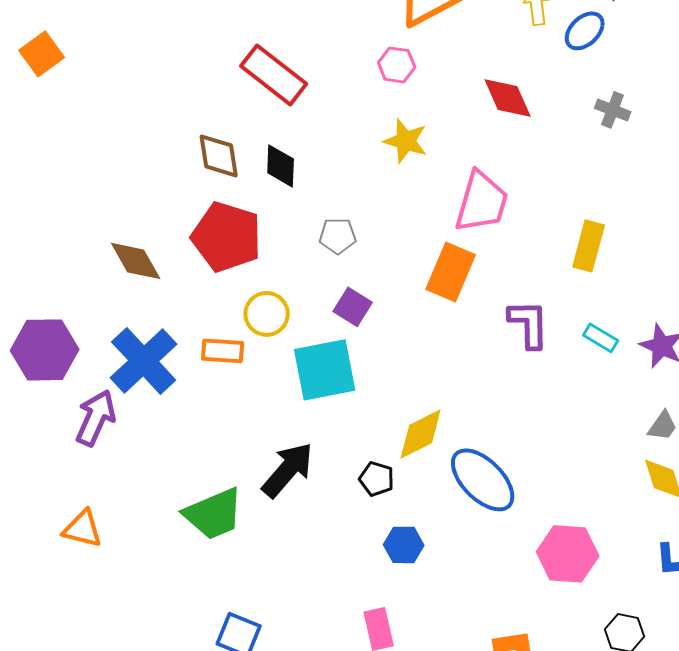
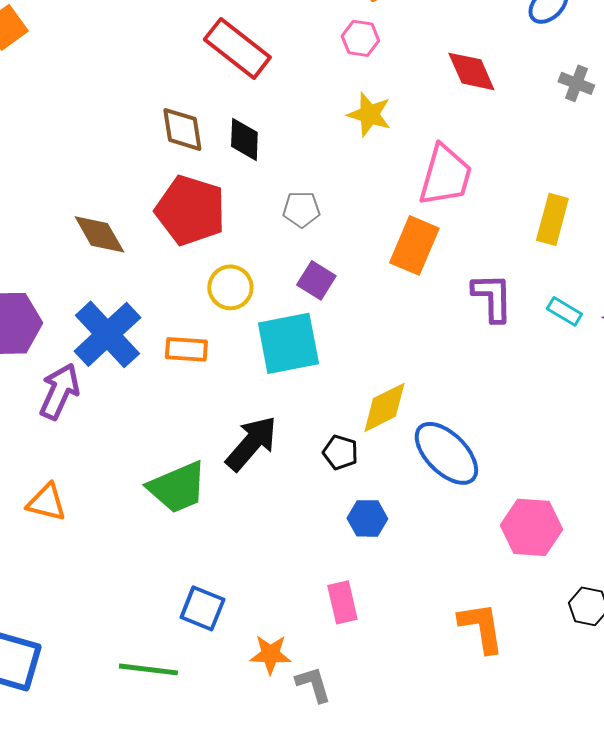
orange rectangle: (223, 351) -> (186, 349), moved

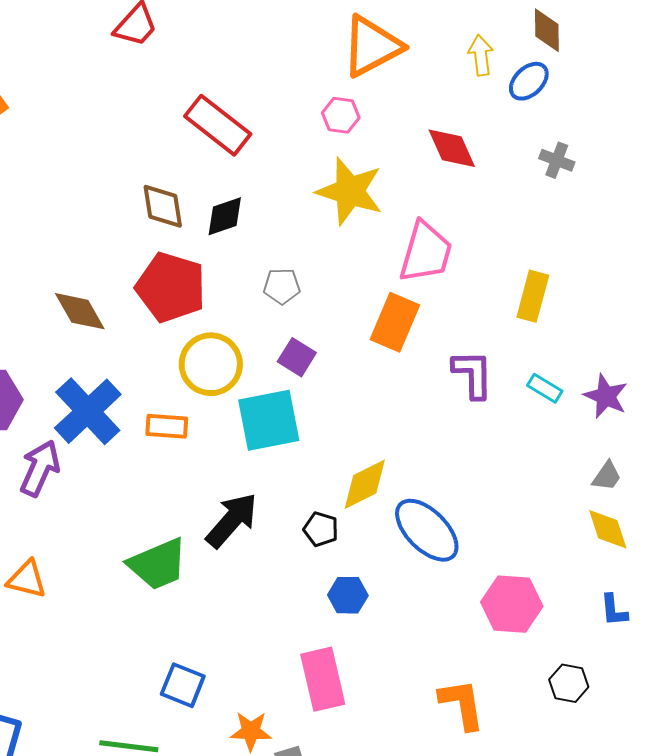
yellow star: (369, 114) -> (350, 191), size x1.5
black diamond: (244, 139) -> (225, 216), turned 69
yellow circle: (230, 287) -> (211, 364), size x1.4
pink rectangle: (342, 602) -> (323, 679), size x1.5

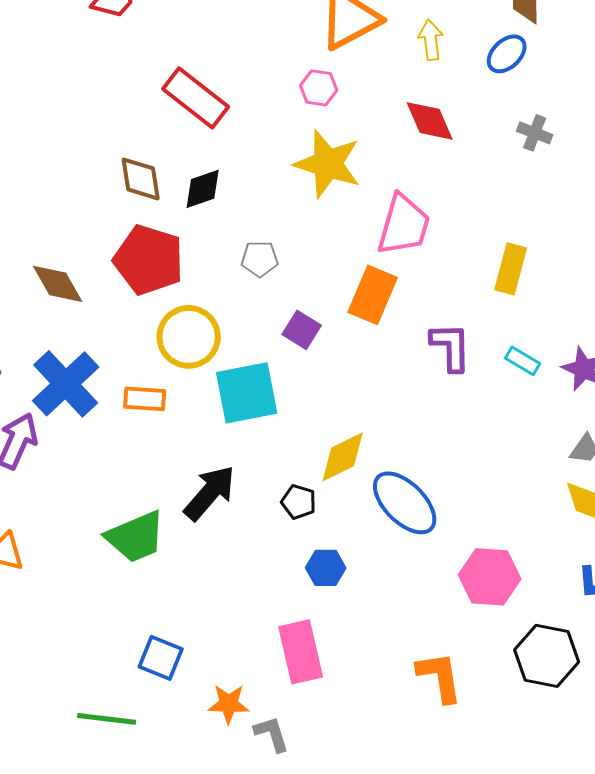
yellow arrow: (481, 55) -> (431, 40), moved
purple square: (297, 357) -> (302, 330), moved
black hexagon: (569, 683) -> (547, 656), size x1.6

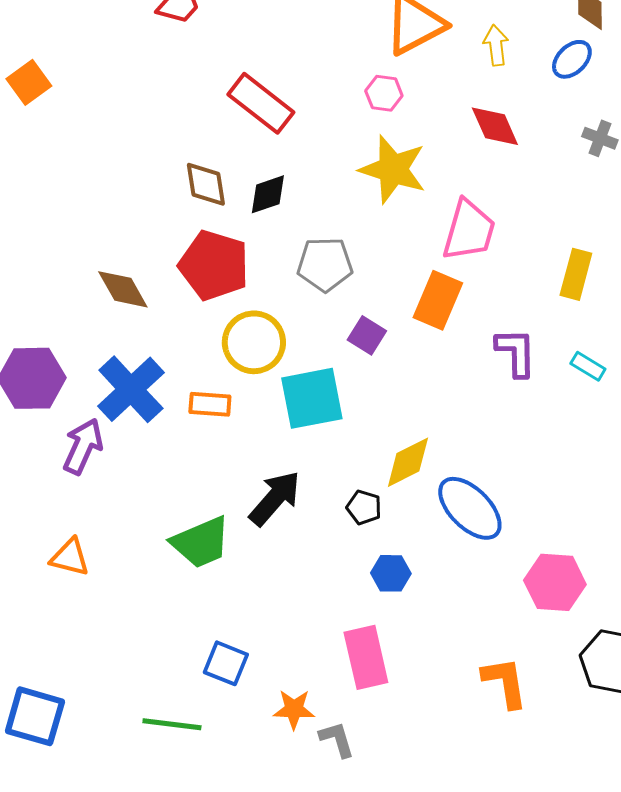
gray pentagon: (260, 259) -> (325, 264), size x1.5

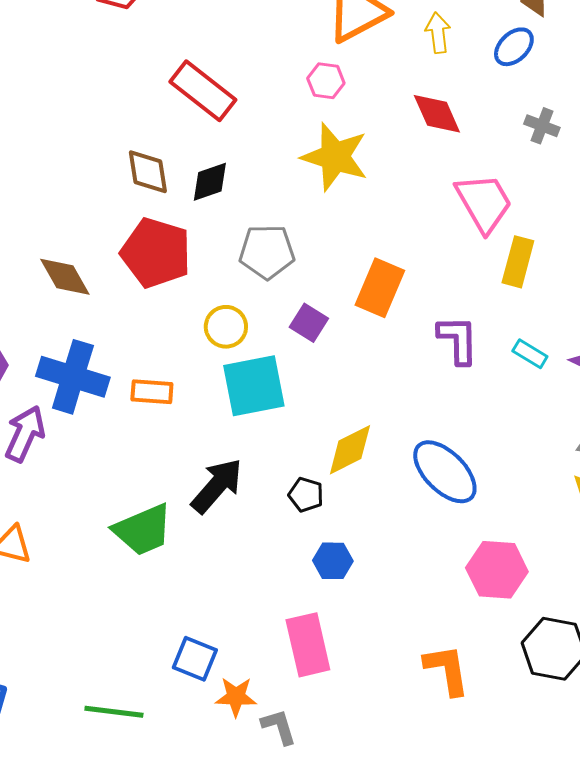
pink trapezoid: (469, 230) -> (484, 203), moved, turned -46
yellow circle: (254, 342) -> (226, 327), moved, size x0.7
blue cross: (131, 389) -> (73, 377), turned -30
blue ellipse: (470, 508) -> (445, 472), moved
blue square: (226, 663) -> (195, 659), moved

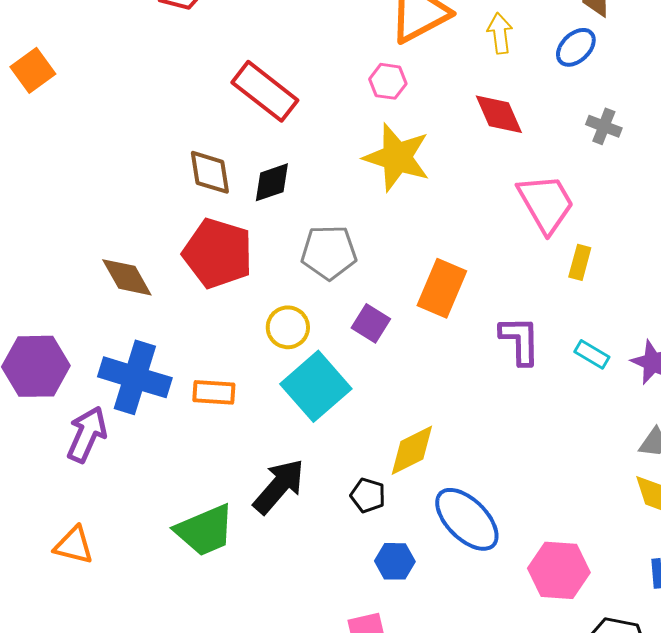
yellow rectangle: (518, 262) -> (580, 262), size x0.7
cyan square: (254, 386) -> (316, 386), turned -30
blue ellipse: (445, 472) -> (467, 519), moved

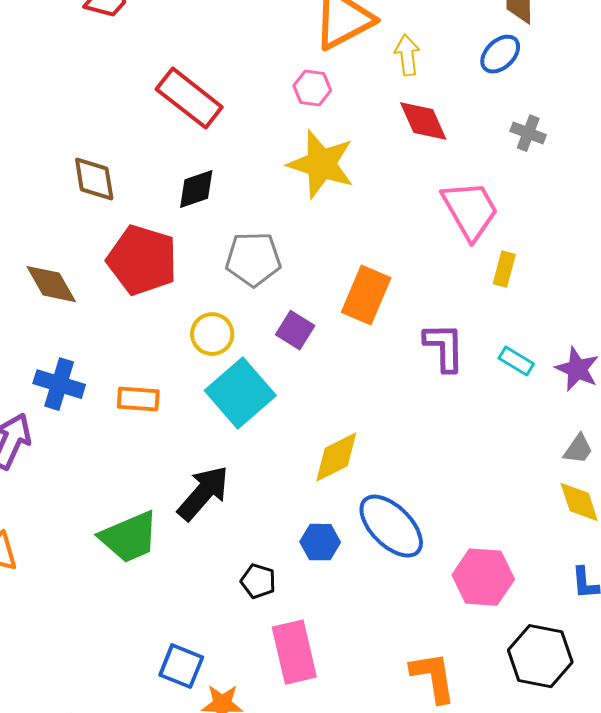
yellow arrow: (500, 33) -> (407, 55), moved
brown diamond: (210, 172) -> (94, 179), moved
blue cross: (135, 377) -> (59, 384), size x0.7
black pentagon: (368, 495) -> (258, 581), moved
blue hexagon: (395, 561) -> (320, 542), moved

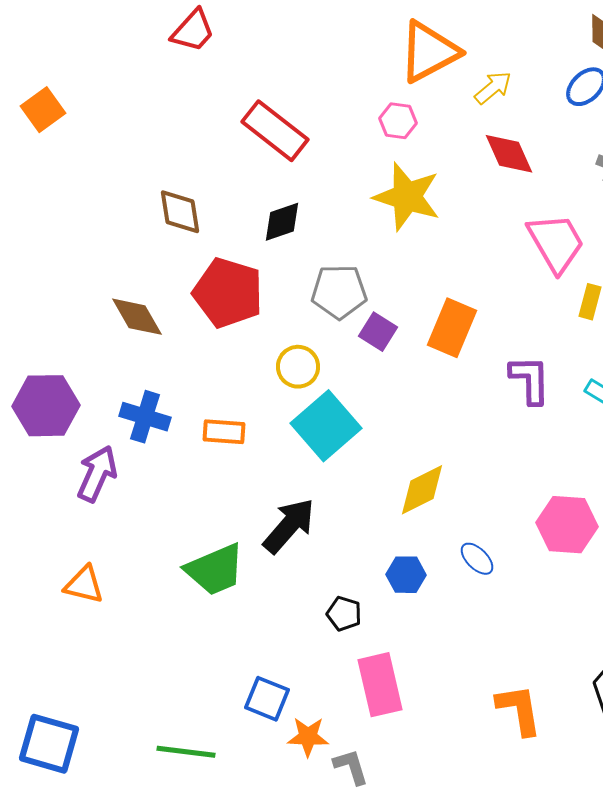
yellow arrow: (407, 55) -> (493, 88), turned 57
purple square: (295, 330) -> (378, 332), moved
blue ellipse: (391, 526) -> (477, 559), size x0.5
pink hexagon: (483, 577) -> (567, 525), moved

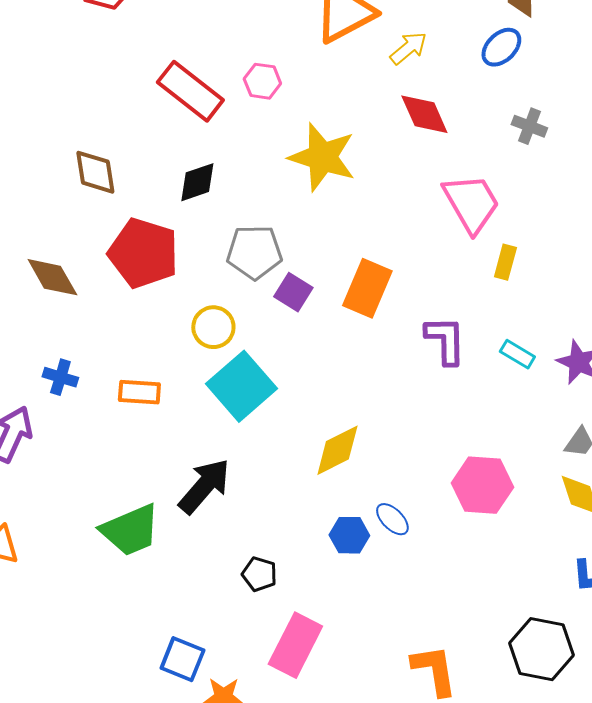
pink hexagon: (398, 121) -> (262, 81), moved
blue cross: (145, 417) -> (60, 377), size x0.7
blue hexagon: (406, 575) -> (349, 535), moved
pink rectangle: (380, 685) -> (295, 645), turned 40

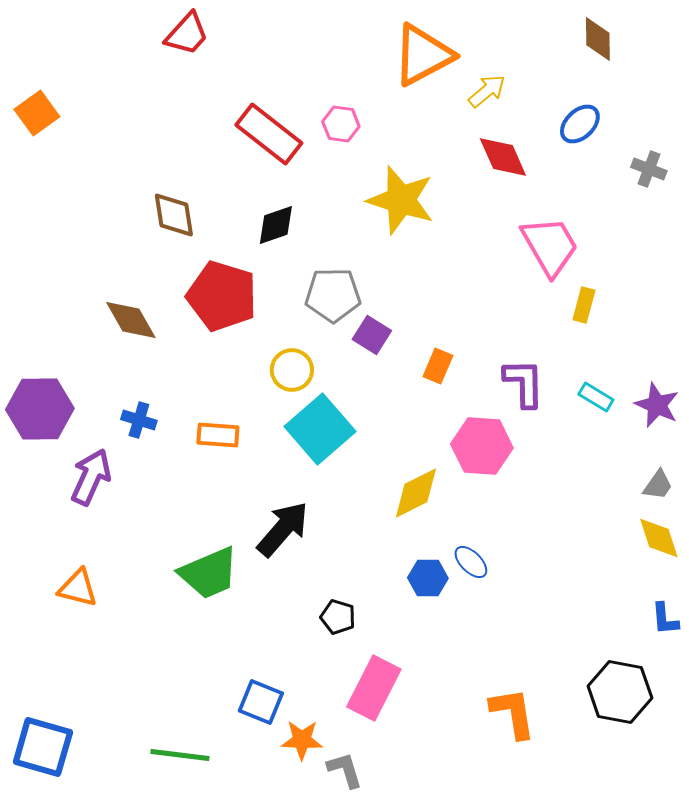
blue ellipse: (501, 47) -> (580, 124), moved
gray cross: (529, 126) -> (649, 169), moved
orange rectangle: (367, 288) -> (438, 366), moved, size x0.6
pink hexagon: (482, 485) -> (482, 446), moved

